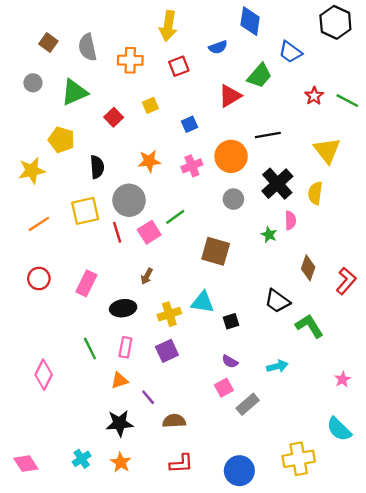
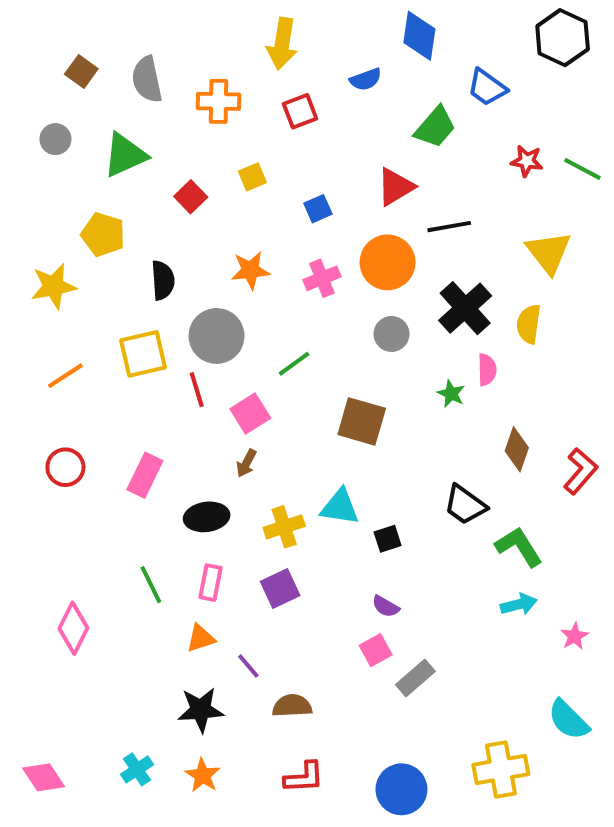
red triangle: (230, 96) -> (395, 187), moved
red star: (314, 96) -> (527, 161), turned -30
pink square: (149, 232) -> (250, 414), moved
cyan arrow: (277, 366) -> (519, 604), moved

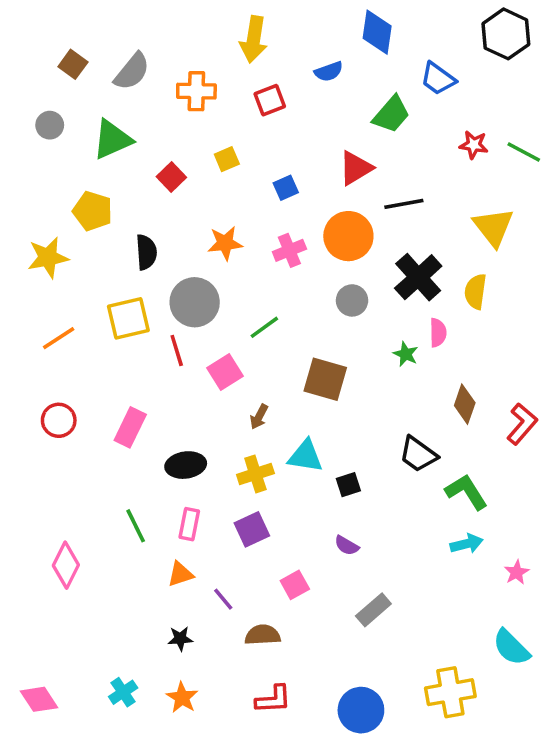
gray semicircle: (147, 79) -> (132, 71), turned -129
brown arrow: (246, 463) -> (259, 417), moved
pink square: (376, 650) -> (295, 585), moved
black star: (201, 710) -> (180, 639), size x0.6

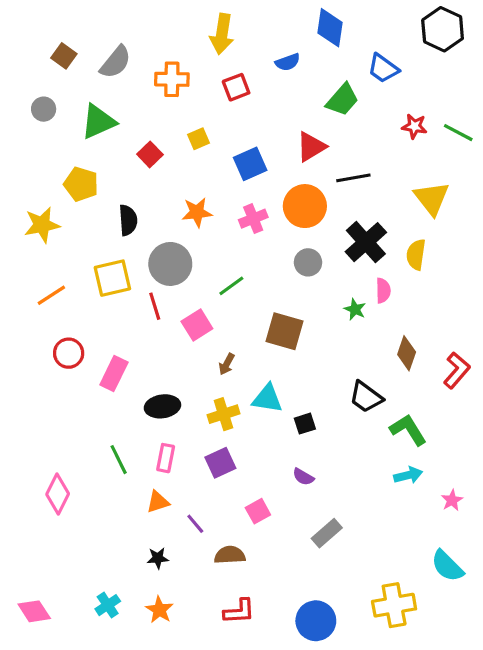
blue square: (286, 188) -> (250, 164), size x1.5
red circle: (59, 420) -> (69, 353), moved

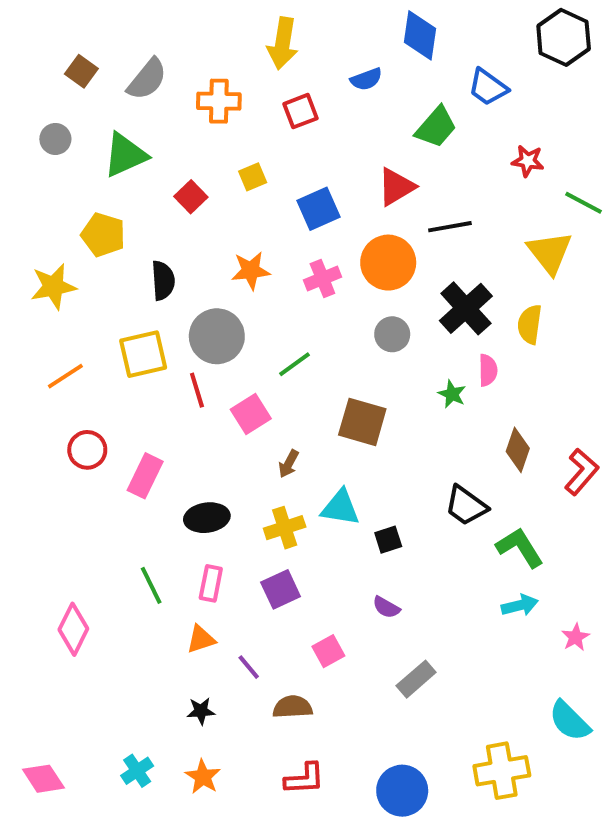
green line: (458, 133) -> (584, 203), moved

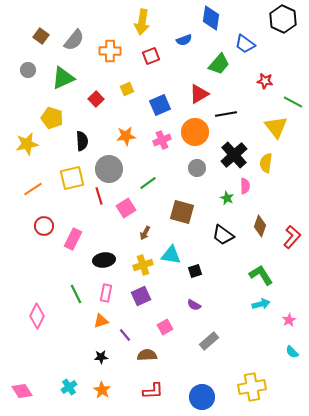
black trapezoid: (466, 506) -> (223, 235), moved
cyan semicircle: (570, 721) -> (292, 352), moved, size x0.6

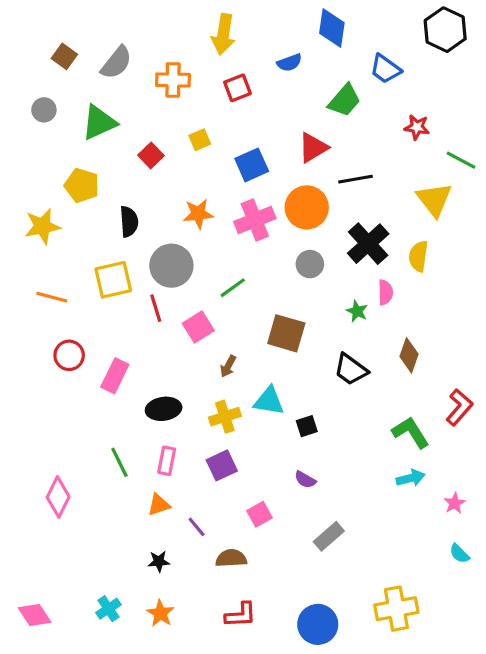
pink cross: (162, 140) -> (255, 220), size x1.4
orange line: (33, 189) -> (52, 297), turned 48
red L-shape: (292, 237) -> (459, 407), moved

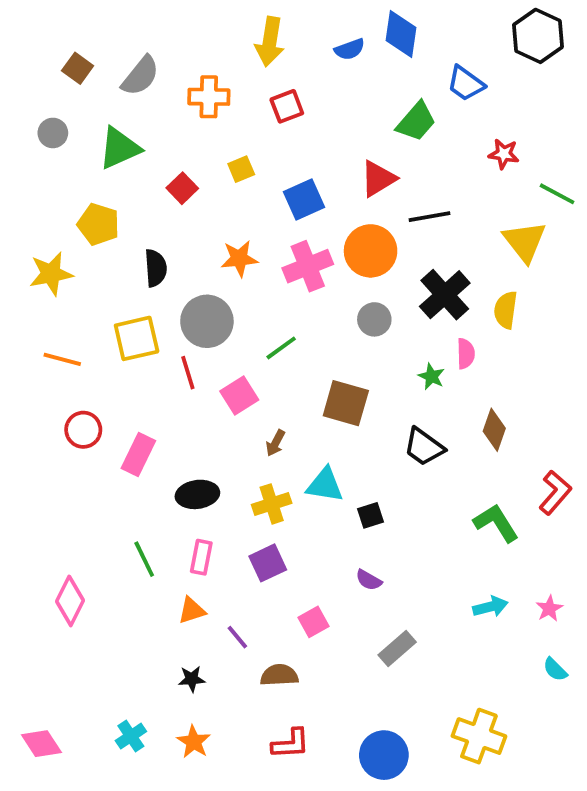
blue semicircle: (289, 63) -> (350, 49), moved
cyan arrow: (411, 478) -> (490, 607), moved
yellow cross: (396, 609) -> (479, 736), turned 30

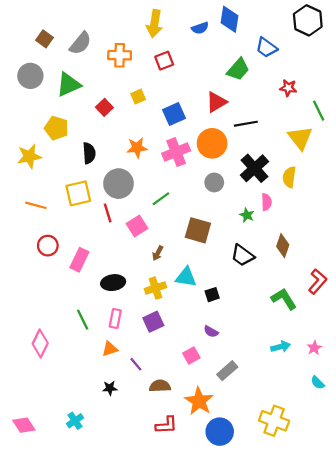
gray circle: (53, 133) -> (30, 76), size x1.5
green line: (557, 194) -> (319, 111), turned 36
pink square: (313, 622) -> (191, 355), moved
orange star: (194, 742) -> (199, 401), moved, size x1.5

